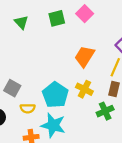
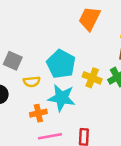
yellow cross: (84, 89) -> (92, 78), moved

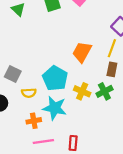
orange trapezoid: (90, 19) -> (82, 52), moved

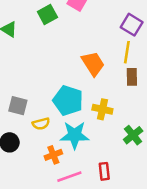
orange trapezoid: (82, 52) -> (93, 64), turned 130
green cross: (104, 91) -> (133, 135), moved

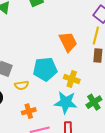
cyan pentagon: (68, 100) -> (45, 69), turned -30
cyan star: (75, 135) -> (66, 102), moved

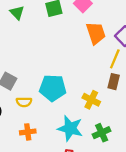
orange trapezoid: (68, 42) -> (96, 33), moved
yellow cross: (72, 79) -> (91, 100), moved

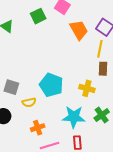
cyan pentagon: (53, 88) -> (51, 85), turned 30

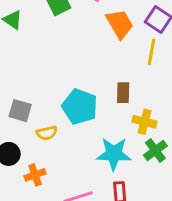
brown rectangle: (103, 69) -> (123, 93), moved
yellow cross: (87, 88) -> (145, 122), moved
orange cross: (38, 128) -> (35, 175), moved

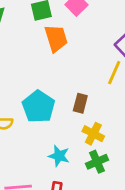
orange trapezoid: (120, 24) -> (56, 38), moved
cyan star: (114, 154) -> (59, 156), size x0.7

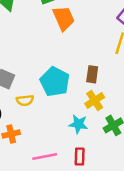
yellow cross: (93, 134) -> (95, 100), moved, turned 36

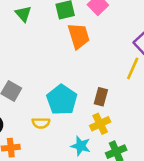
yellow semicircle: (25, 100) -> (41, 123), moved

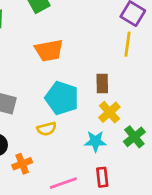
orange trapezoid: (79, 36) -> (49, 50), moved, turned 112

